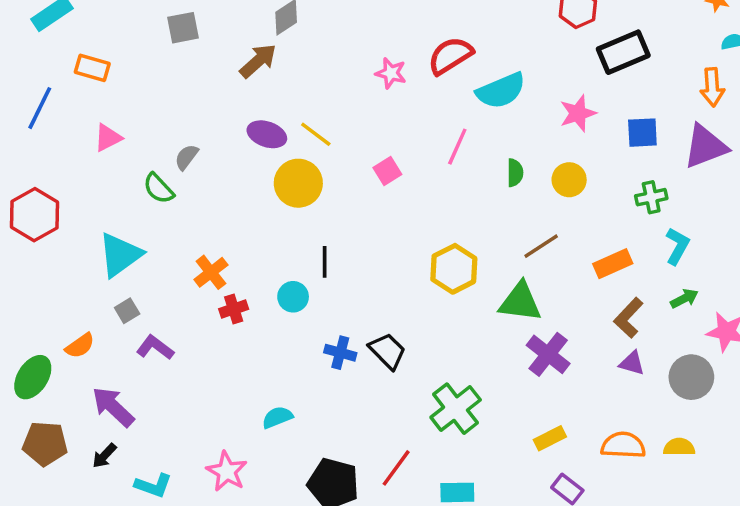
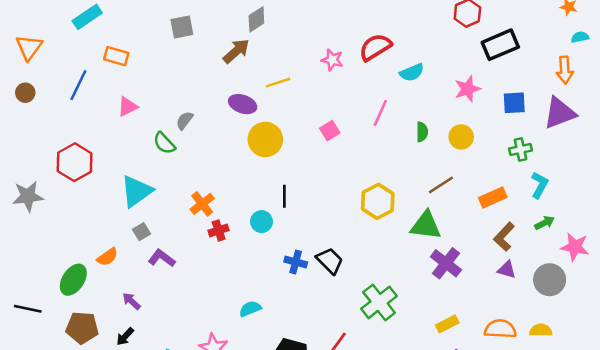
cyan semicircle: (501, 91) -> (412, 72), size x0.7
yellow line: (316, 134) -> (278, 83), moved, turned -55
purple arrow: (113, 407) -> (131, 301), size x0.6

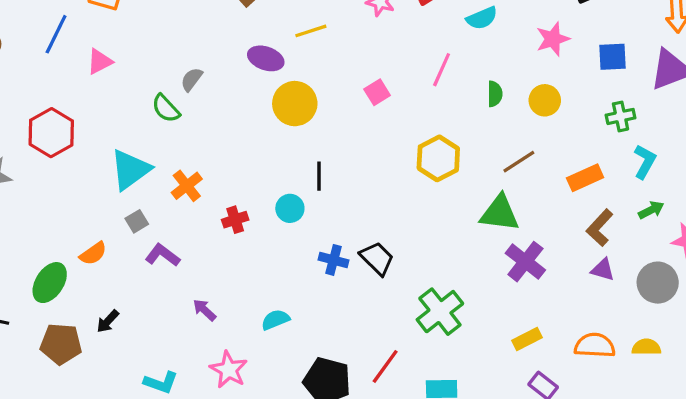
pink triangle: (128, 107) -> (100, 62), moved
yellow hexagon: (378, 201) -> (438, 158), moved
orange cross: (202, 204) -> (187, 186), moved
purple arrow: (131, 301) -> (204, 310), moved
black arrow: (125, 337) -> (108, 321), moved

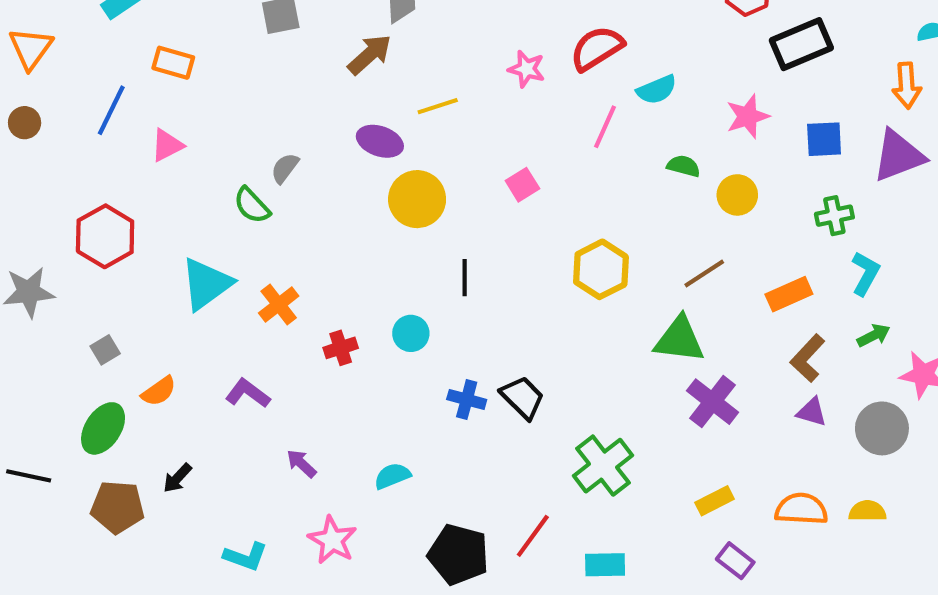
pink line: (442, 70) -> (605, 127), moved
green semicircle: (495, 94) -> (684, 166), moved, turned -75
black line: (319, 176) -> (465, 278), moved
gray square: (137, 221) -> (105, 350), moved

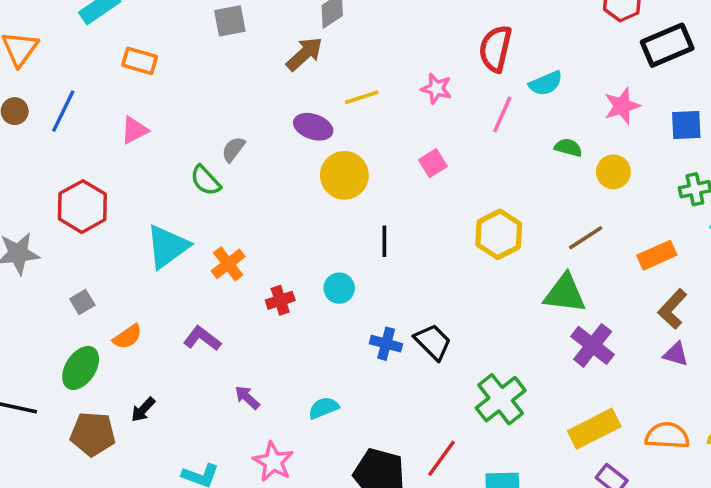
red semicircle: (597, 48) -> (495, 49), turned -45
pink star: (527, 69) -> (436, 89), moved
blue line: (111, 110) -> (63, 111), moved
yellow rectangle: (715, 501) -> (594, 429), size x1.6

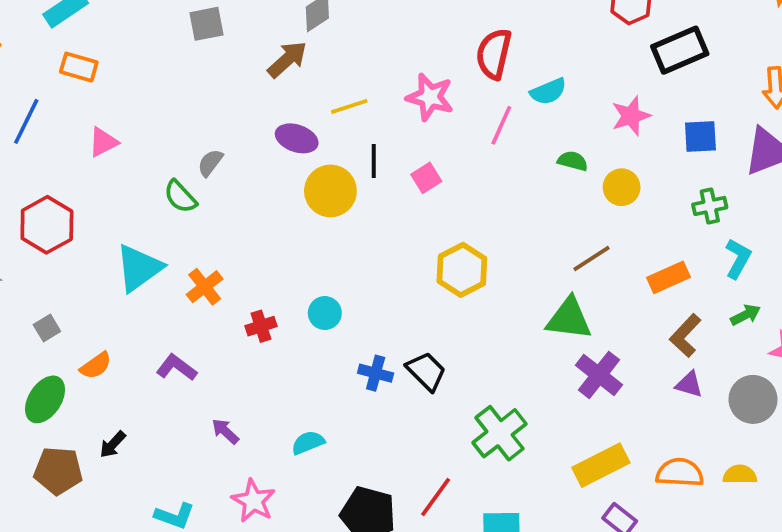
orange rectangle: (140, 61) -> (79, 67), moved
pink star: (436, 89) -> (430, 97), size x1.4
yellow hexagon: (499, 234) -> (462, 270), moved
black line: (384, 241) -> (374, 161), moved

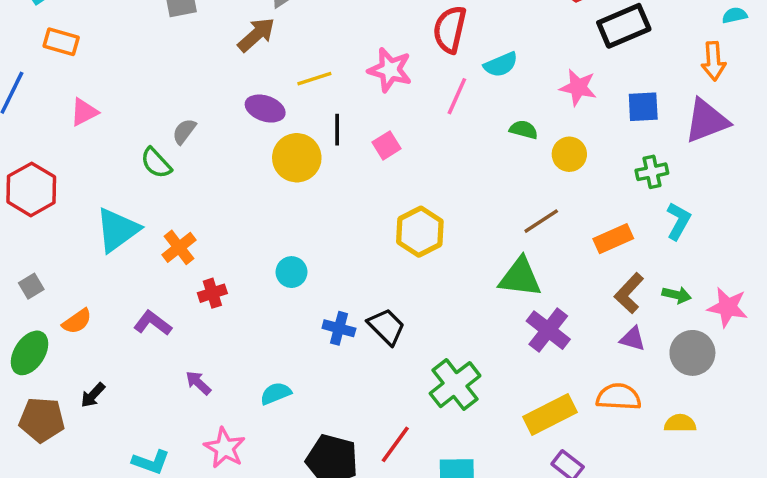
pink star: (631, 116) -> (578, 87), turned 30
green arrow: (745, 315) -> (677, 295), moved, turned 40
red cross: (261, 326) -> (212, 293), moved
orange semicircle: (680, 473) -> (619, 397), moved

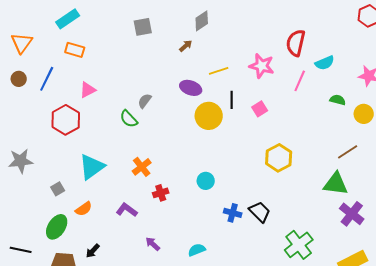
brown arrow: (256, 35) -> (186, 46), size x0.6
red hexagon: (31, 189) -> (66, 120), moved
cyan triangle: (117, 230) -> (92, 167), moved

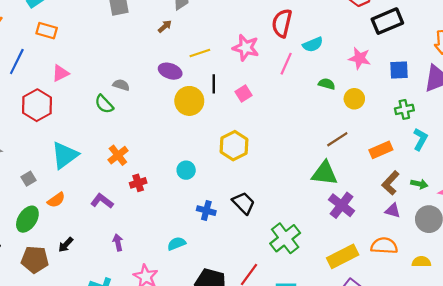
gray semicircle: (145, 101) -> (121, 85), turned 70
yellow hexagon: (279, 158) -> (234, 146), moved
blue cross: (233, 213) -> (206, 211), moved
purple arrow: (153, 244) -> (118, 243), moved, turned 35

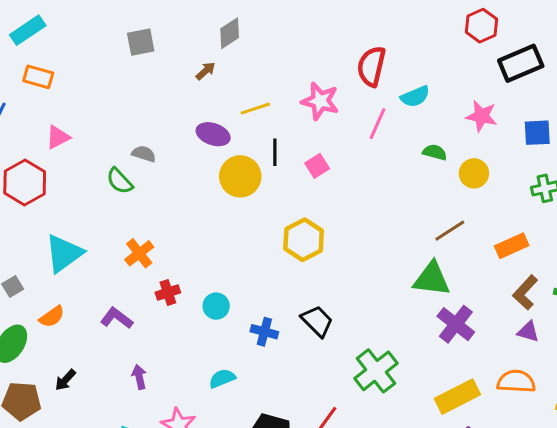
cyan circle: (186, 170) -> (216, 306), moved

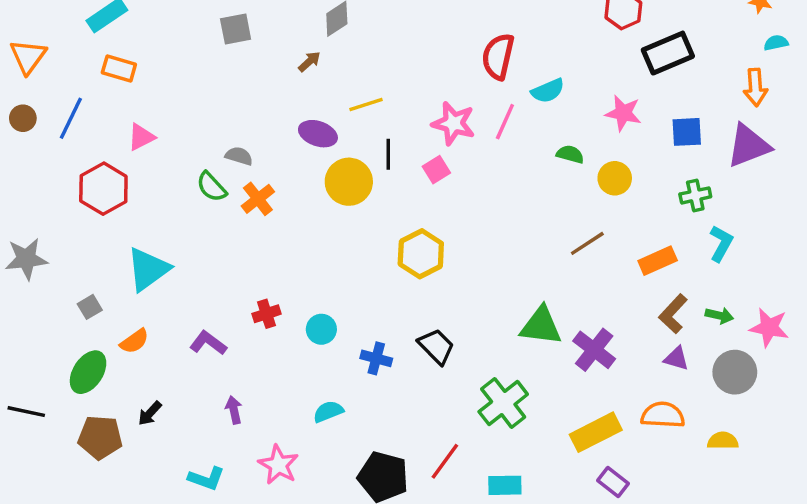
pink star: (320, 101) -> (453, 123), moved
orange cross: (139, 253) -> (258, 199), moved
green triangle: (432, 279) -> (541, 326), moved

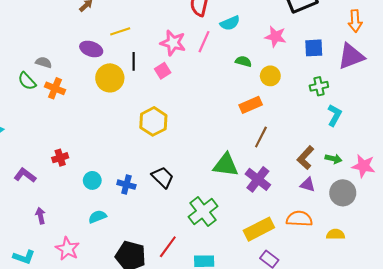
orange cross: (258, 199) -> (55, 88), turned -30
brown line: (587, 243) -> (261, 137), moved, turned -30
orange rectangle: (658, 261) -> (251, 105), moved
cyan circle: (321, 329) -> (92, 180), moved

